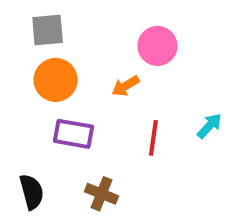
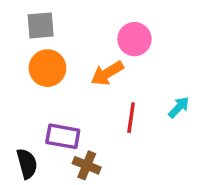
orange arrow: (125, 86) -> (107, 73), size x1.4
purple rectangle: (74, 134) -> (63, 136), moved

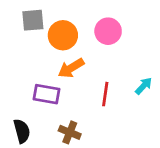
orange circle: (47, 68) -> (63, 35), moved
orange arrow: (107, 73) -> (71, 68), moved
purple rectangle: (63, 136) -> (46, 94), moved

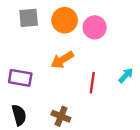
orange circle: (63, 35) -> (65, 20), moved
purple rectangle: (46, 94) -> (20, 78), moved

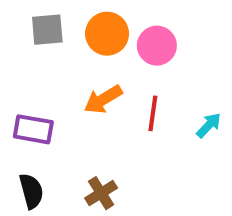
red line: (92, 83) -> (153, 113), moved
brown cross: (61, 116) -> (101, 193), turned 36

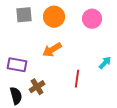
pink circle: (157, 46) -> (92, 19), moved
red line: (153, 113) -> (77, 79), moved
brown cross: (101, 193) -> (37, 87), moved

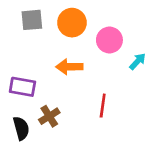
pink circle: (92, 19) -> (109, 40), moved
orange arrow: (52, 50) -> (69, 67), turned 30
cyan arrow: (105, 63) -> (138, 61), moved

